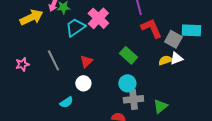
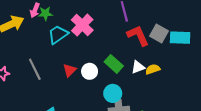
gray square: (173, 39) -> (159, 33), moved
white triangle: (176, 58) -> (138, 67), moved
white circle: (83, 83) -> (90, 71), moved

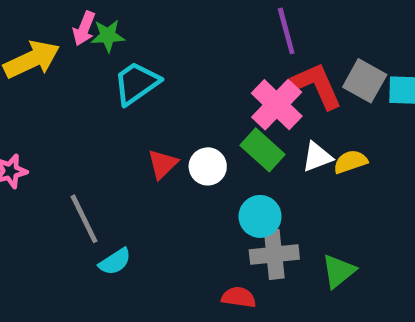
pink cross: (82, 25) -> (277, 105), moved
gray line: (35, 69) -> (84, 219), moved

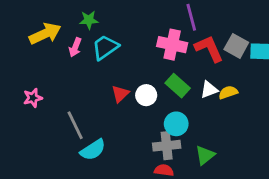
pink arrow: (84, 29) -> (75, 47), moved
pink cross: (277, 105) -> (172, 45), moved, turned -32
gray cross: (274, 254) -> (167, 146), moved
cyan semicircle: (115, 262) -> (93, 150), size x1.4
green triangle: (339, 271) -> (205, 155), moved

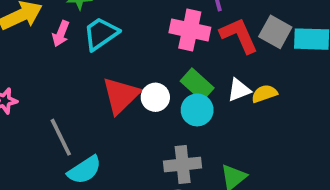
red triangle: (120, 94) -> (121, 95), size x1.6
cyan circle: (176, 124) -> (197, 110), moved

